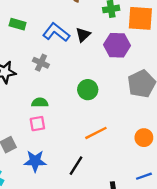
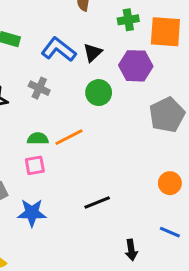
green circle: (88, 90) -> (99, 93), moved
orange line: (96, 133) -> (69, 137), moved
black line: (76, 166) -> (97, 202), moved, turned 36
blue line: (144, 176) -> (170, 232), turned 42

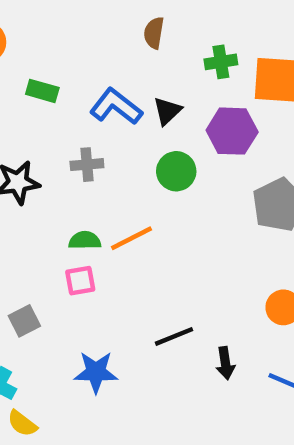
gray cross: (39, 88) -> (87, 165), turned -30
blue star: (32, 213) -> (96, 372), moved
black arrow: (131, 250) -> (225, 363), moved

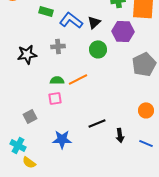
green rectangle: (42, 91) -> (46, 11), moved

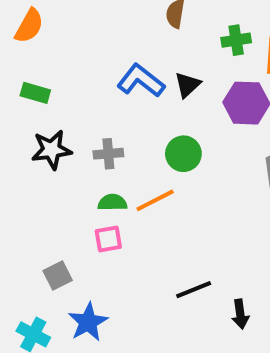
green rectangle: (46, 11) -> (35, 93), moved
gray cross: (58, 46) -> (108, 154), moved
green circle: (98, 49) -> (183, 154), moved
blue star: (62, 139) -> (88, 322), moved, turned -30

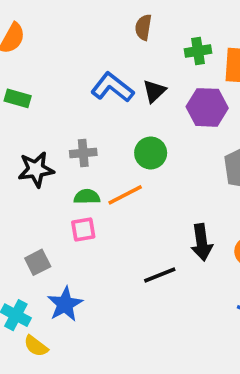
black star: (52, 150) -> (36, 169), moved
black arrow: (240, 314) -> (202, 242), moved, size x1.4

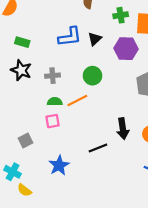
blue L-shape: (112, 87) -> (70, 37), turned 135
green rectangle: (18, 98) -> (22, 42), moved
black star: (36, 169) -> (21, 70), moved, turned 30
blue star: (65, 304) -> (59, 165), moved

